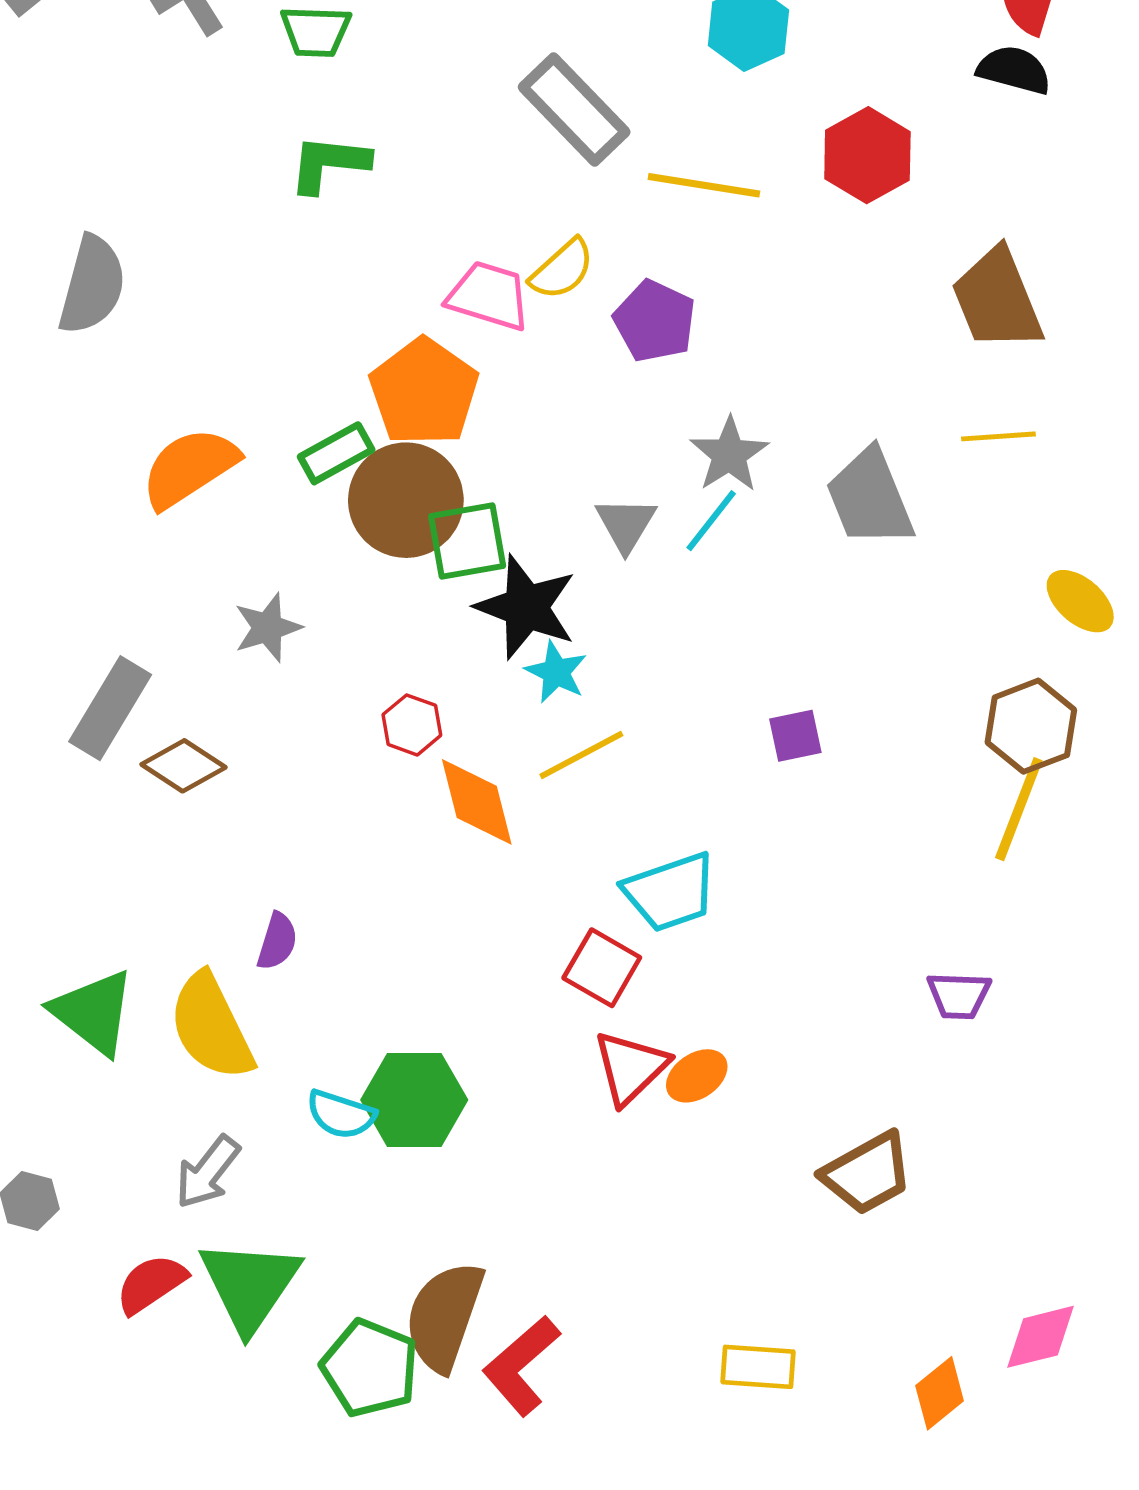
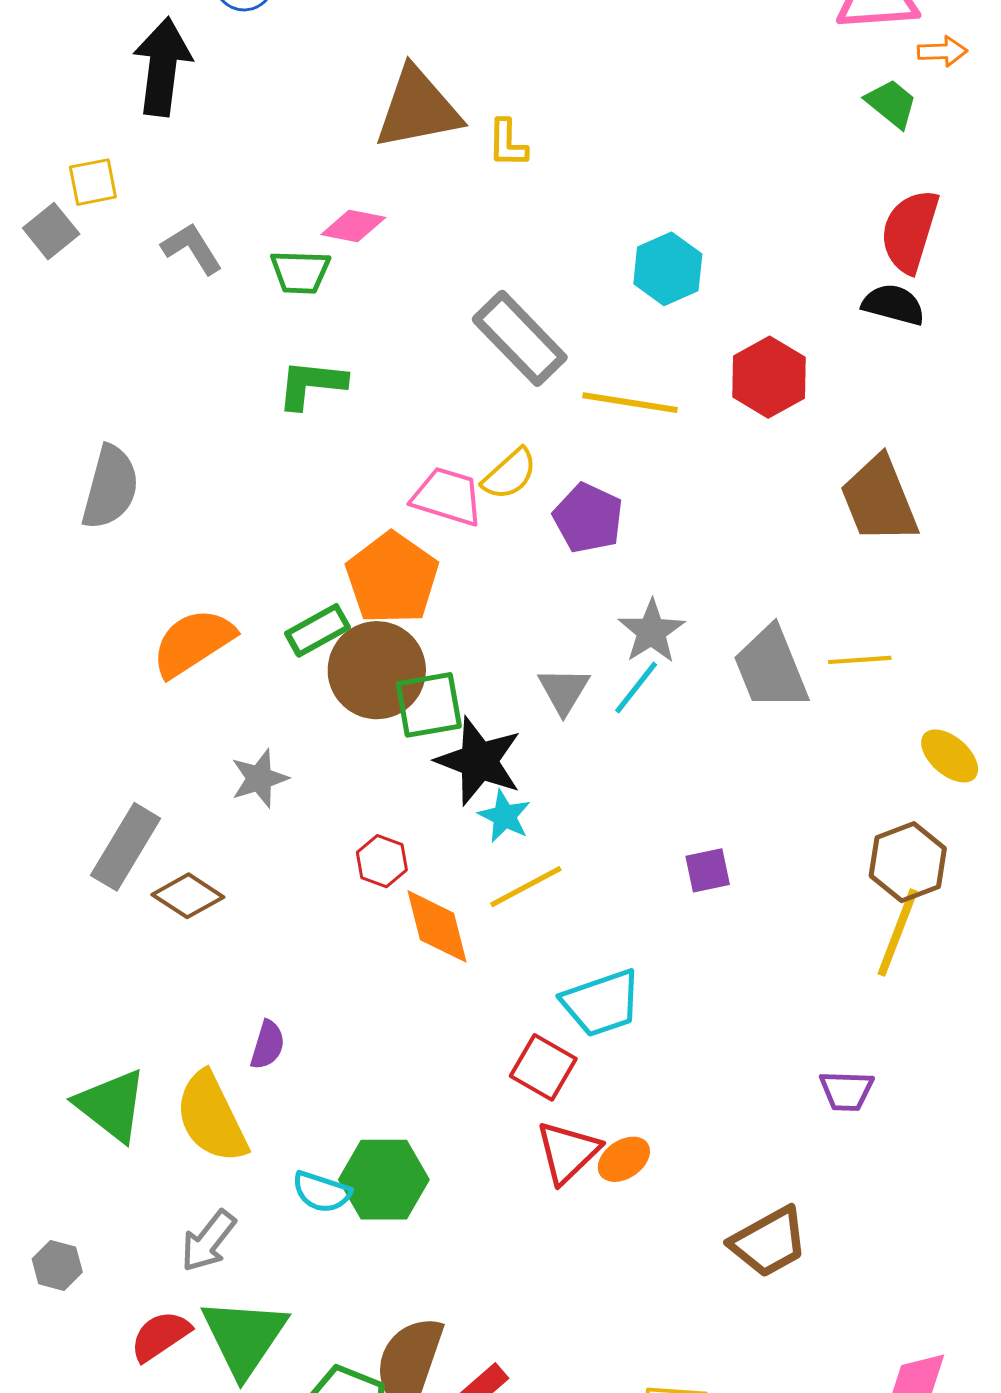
yellow line: (998, 436) -> (860, 660), moved

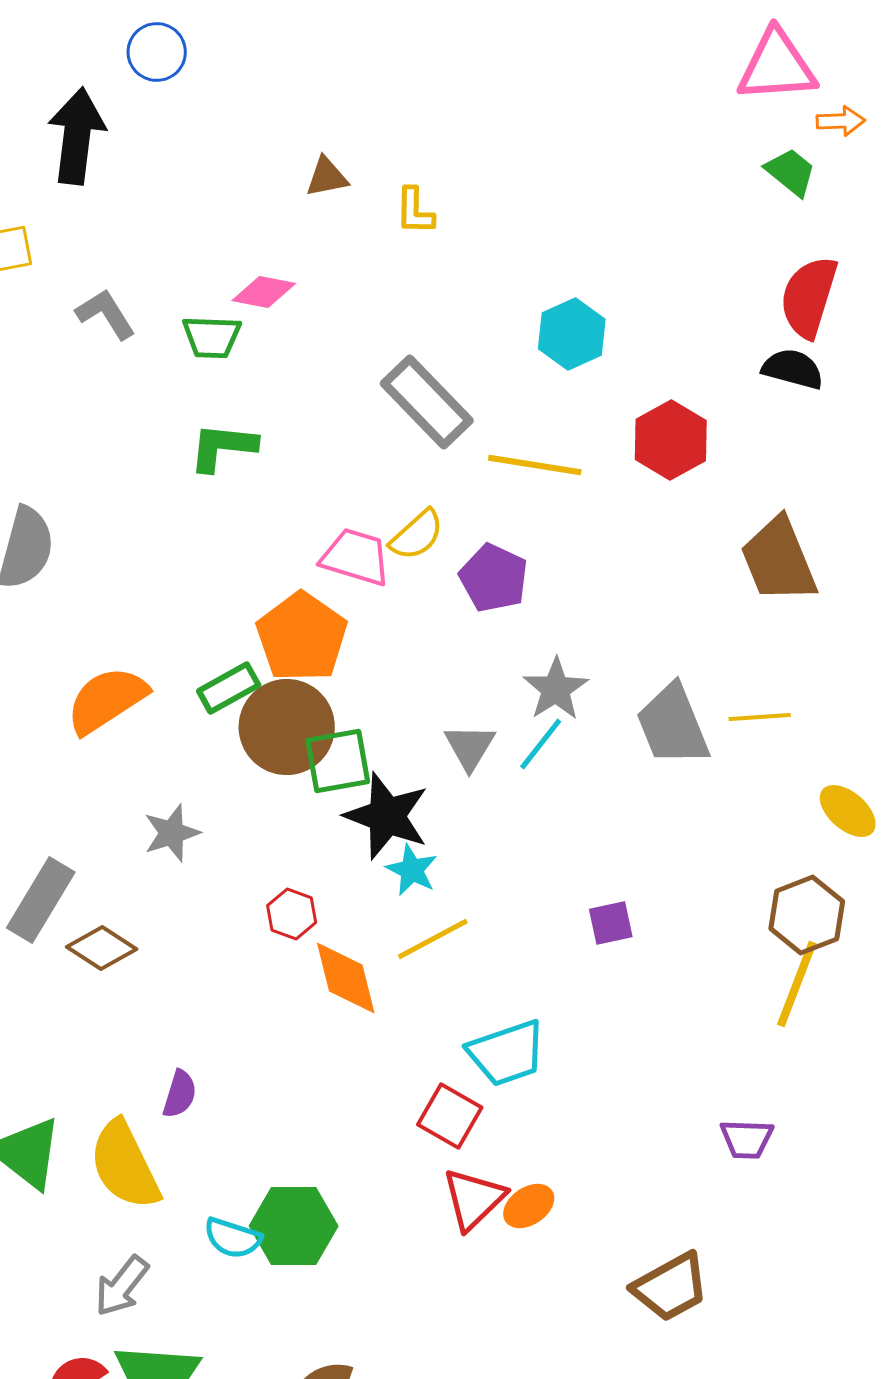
brown triangle: (418, 109) -> (327, 177), size x0.5

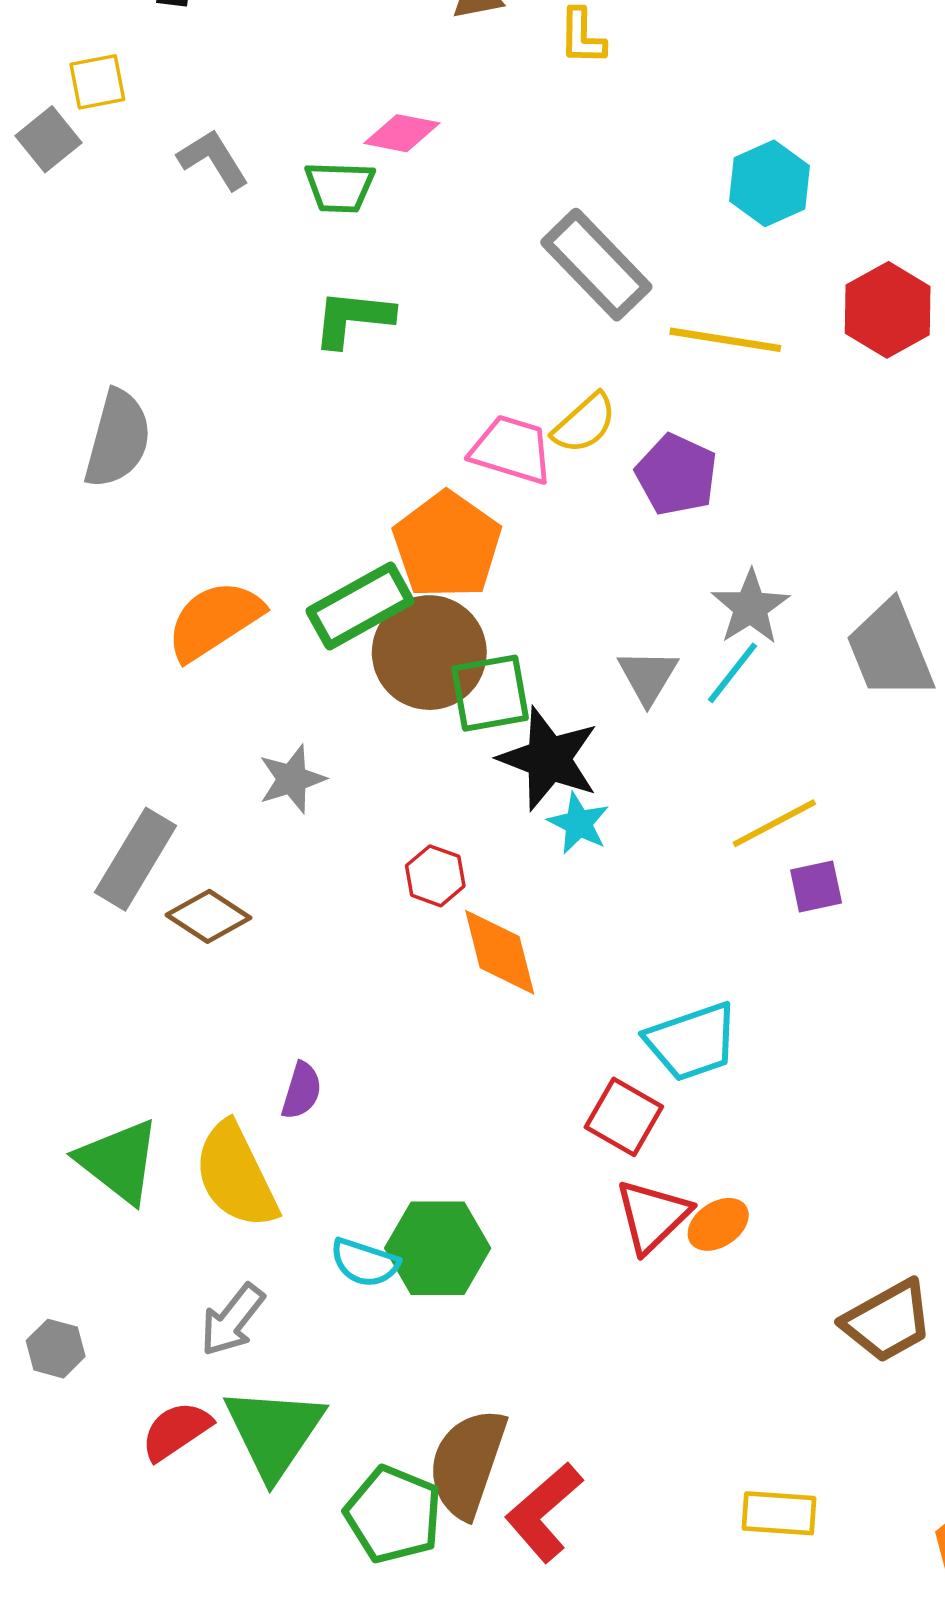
green rectangle: (229, 688) -> (360, 606), size x1.4
yellow line: (433, 939) -> (774, 823), moved

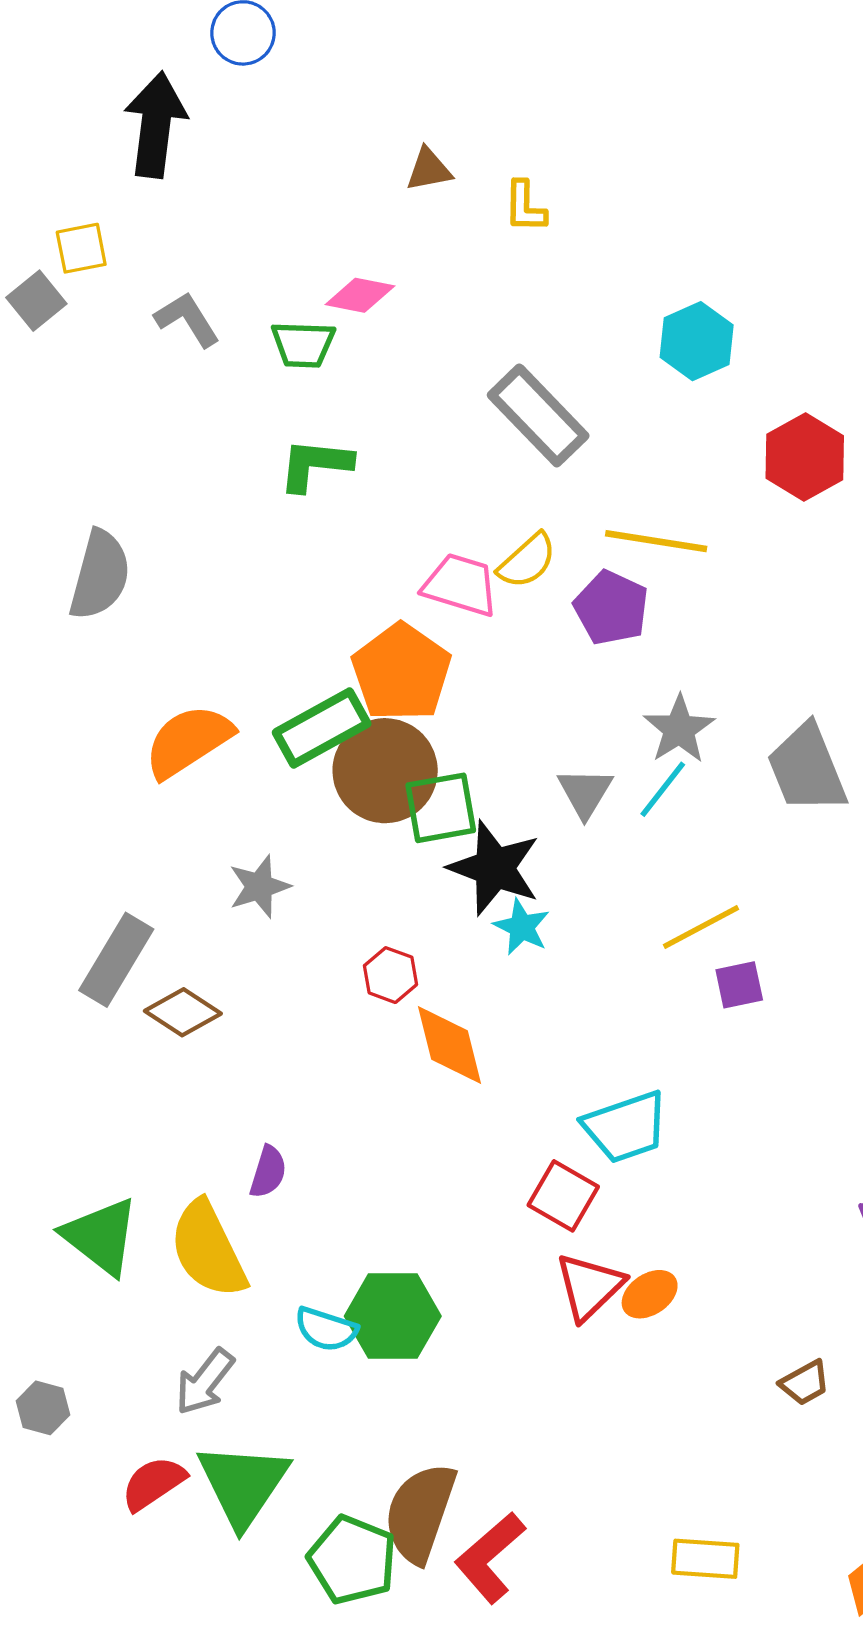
yellow line: (725, 340) -> (656, 541), moved
brown trapezoid: (888, 1321) -> (805, 1383), size x0.6

